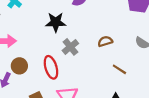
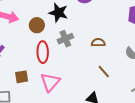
brown circle: (19, 66) -> (37, 25), moved

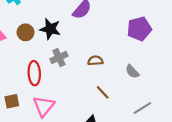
brown circle: (37, 25) -> (26, 32), moved

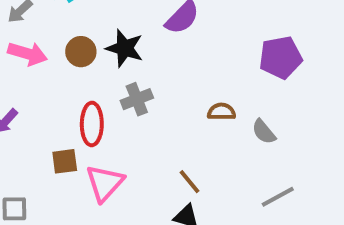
brown semicircle: (95, 61) -> (221, 112), moved
brown line: (103, 92) -> (189, 182), moved
brown square: (12, 101) -> (65, 161), moved

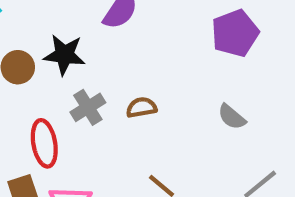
brown semicircle: (221, 112) -> (141, 107), moved

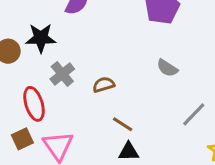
brown semicircle: (141, 107) -> (104, 85), moved

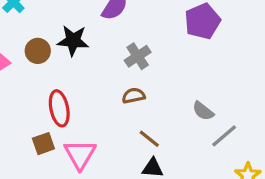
gray semicircle: (167, 68) -> (203, 111), moved
gray cross: (62, 74) -> (138, 56), moved

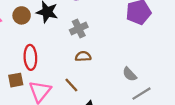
gray cross: (138, 56) -> (79, 29), moved
brown line: (149, 139) -> (71, 85), moved

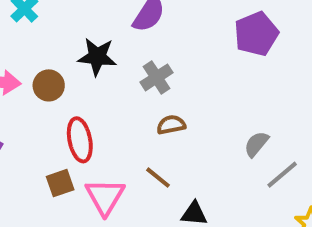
brown circle: (22, 15) -> (49, 85), moved
gray semicircle: (130, 74) -> (256, 144), turned 91

